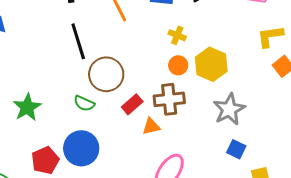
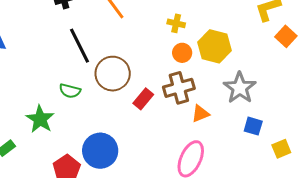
green semicircle: (84, 103) -> (70, 91), moved
orange triangle: (151, 126) -> (200, 114), moved

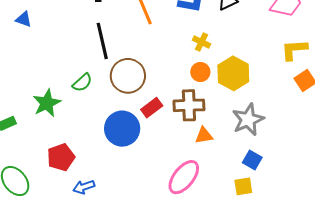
green semicircle: (70, 91) -> (82, 83), turned -70
yellow square: (281, 149) -> (243, 186), moved
blue circle: (100, 151) -> (122, 129), moved

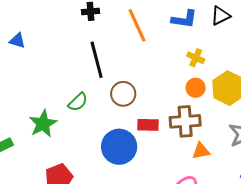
brown circle: (128, 76) -> (123, 94), size x0.7
red rectangle: (152, 108) -> (148, 125), turned 40

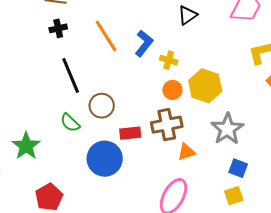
blue L-shape: (184, 19) -> (144, 43), moved, turned -52
green semicircle: (78, 102) -> (70, 123), moved, turned 95

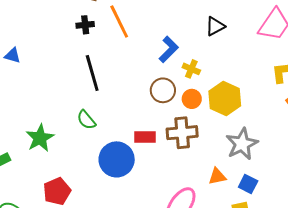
orange line: (106, 36) -> (119, 21), moved
brown circle: (102, 106) -> (163, 90), moved
orange triangle: (186, 152) -> (217, 176), moved

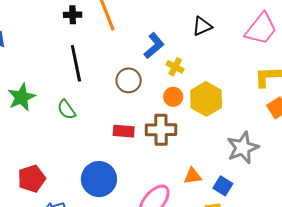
brown circle: (163, 90) -> (129, 80), moved
green star: (40, 138) -> (21, 97), moved
gray star: (242, 144) -> (243, 148), moved
blue circle: (117, 159) -> (99, 179), moved

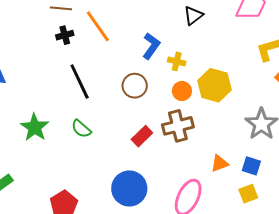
red rectangle: (124, 131) -> (142, 136), turned -35

